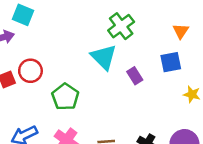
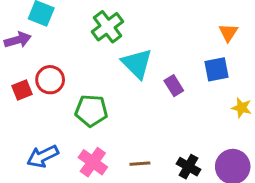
green cross: (121, 26) -> (108, 27), moved
green pentagon: (65, 97) -> (91, 111), turned -30

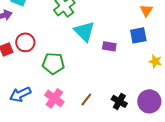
purple rectangle: (174, 86) -> (109, 46), turned -48
brown line: (140, 164) -> (86, 99), turned -48

